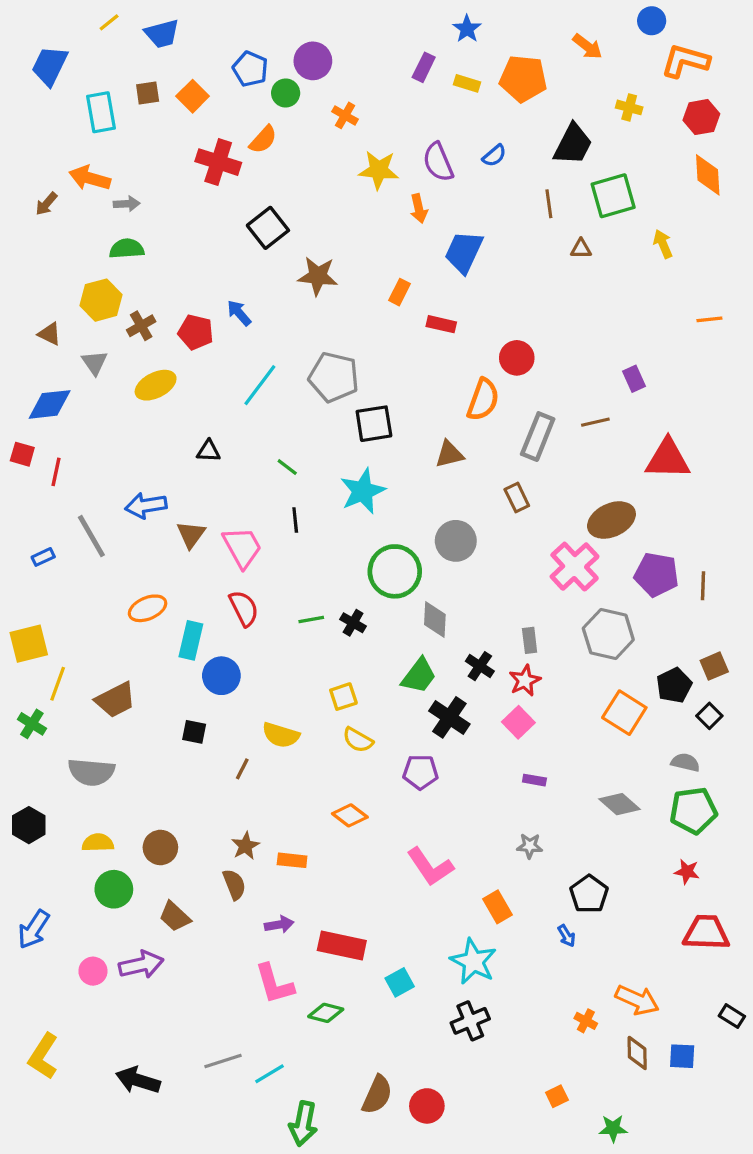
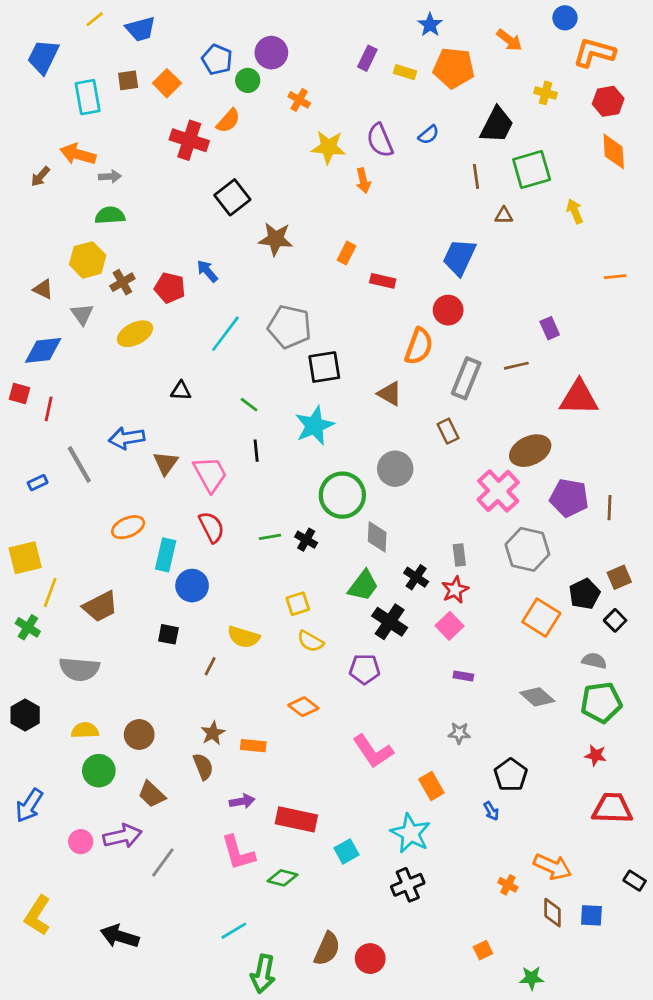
blue star: (467, 29) -> (430, 25), moved
blue trapezoid: (464, 252) -> (459, 257), moved
brown triangle: (449, 454) -> (390, 394), turned 44
gray line: (223, 1061) -> (163, 863), moved, turned -36

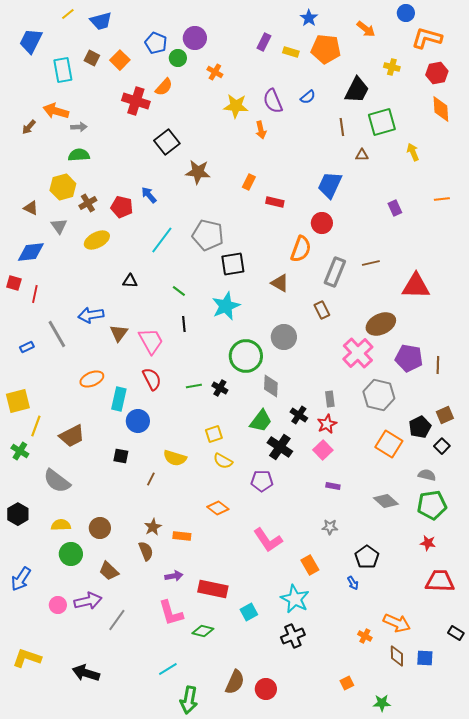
brown square: (128, 80) -> (92, 58), turned 35
purple rectangle: (550, 328) -> (395, 208), moved
gray semicircle: (79, 669) -> (57, 481), turned 32
yellow L-shape: (38, 915) -> (27, 658), turned 76

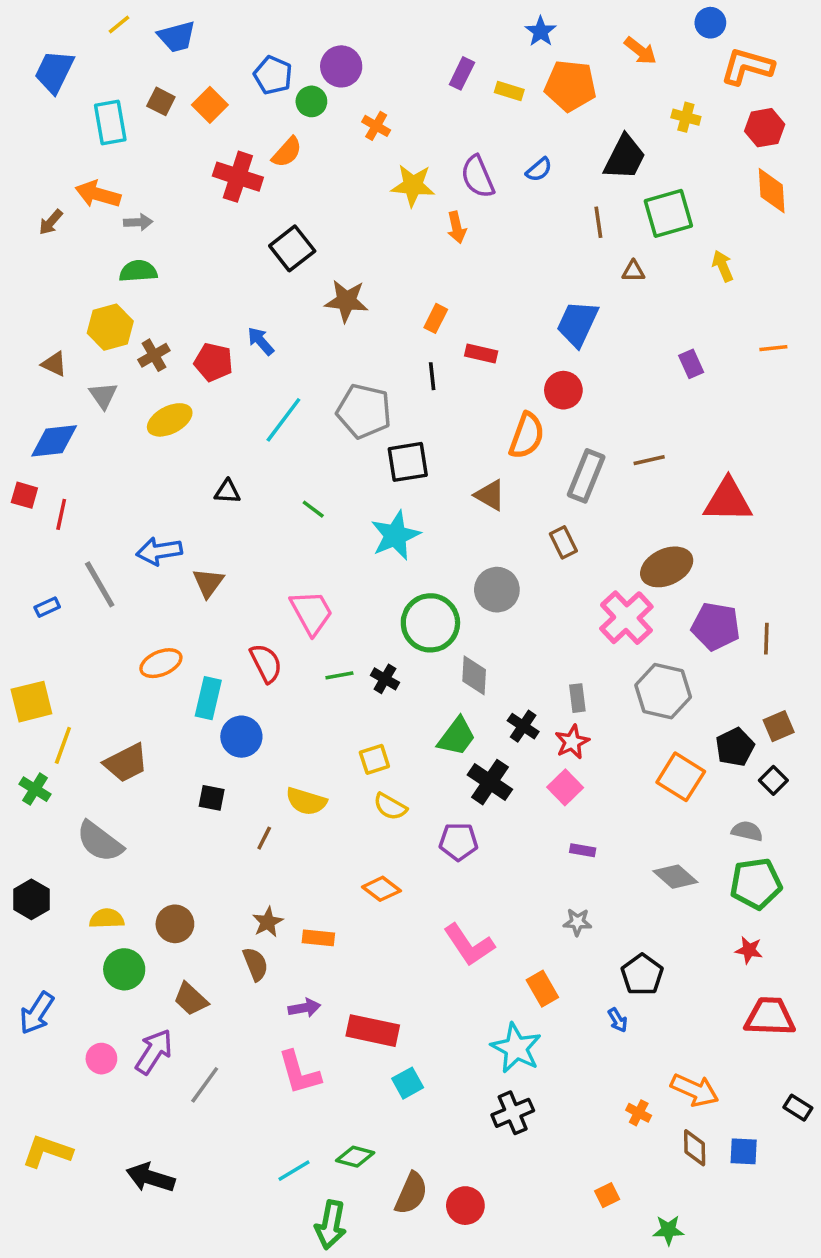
black line: (184, 324) -> (432, 376), moved
pink trapezoid: (151, 341) -> (311, 612), moved
purple arrow: (88, 601) -> (154, 1052), turned -44
cyan square: (249, 612) -> (408, 1083), moved
green diamond: (203, 631) -> (355, 1157), moved

